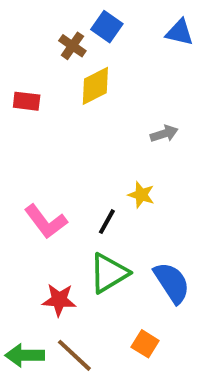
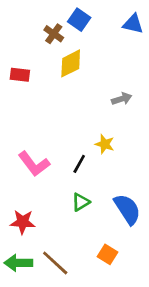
green triangle: (109, 273) -> (81, 202), size x0.6
red star: (59, 300) -> (23, 222), moved

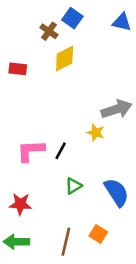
gray arrow: (122, 99) -> (117, 109), moved, size x1.6
pink L-shape: (34, 164) -> (31, 151), turned 124
black line: (79, 164) -> (61, 151), moved
brown line: (55, 263) -> (66, 242), moved, turned 60

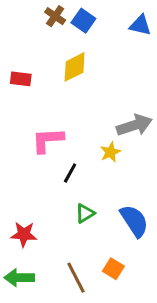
brown cross: (49, 31) -> (55, 16), moved
yellow star: (96, 133) -> (110, 152), turned 30
pink L-shape: (31, 151) -> (48, 140), moved
brown line: (66, 242) -> (76, 278), turned -40

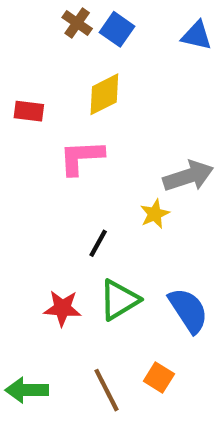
pink L-shape: (48, 140) -> (81, 157), moved
green triangle: (85, 213) -> (119, 300), size x1.5
red star: (24, 234) -> (62, 308), moved

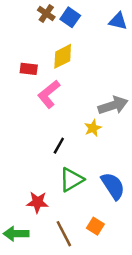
red rectangle: (29, 111) -> (29, 69), moved
pink L-shape: (81, 157) -> (49, 94), turned -36
red star: (62, 308) -> (37, 202), moved

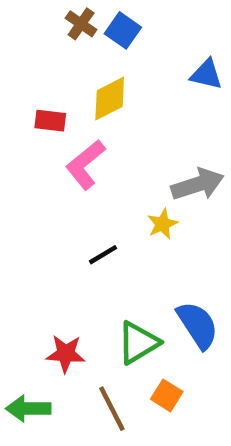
blue triangle: (118, 21) -> (206, 74), moved
black line: (59, 146) -> (103, 255), turned 30
green triangle: (71, 180) -> (138, 343), moved

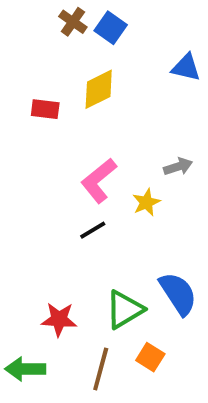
pink L-shape: (85, 165) -> (99, 181), moved
gray arrow: (198, 184) -> (178, 167), size x0.6
brown line: (112, 409) -> (101, 369), turned 42

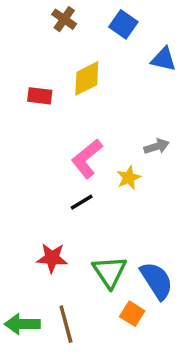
blue square: (111, 28) -> (123, 24), moved
blue semicircle: (178, 294) -> (157, 281), moved
green triangle: (124, 309) -> (110, 272), turned -33
red star: (59, 319) -> (52, 258), moved
brown line: (101, 369) -> (66, 324), moved, turned -30

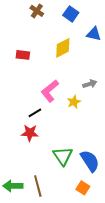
yellow diamond: (87, 78) -> (63, 48), moved
black line: (82, 202) -> (35, 113), moved
red star: (52, 258) -> (30, 133), moved
orange square: (132, 314) -> (83, 188), moved

